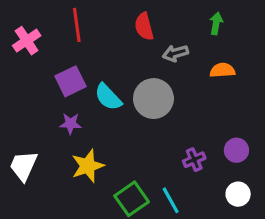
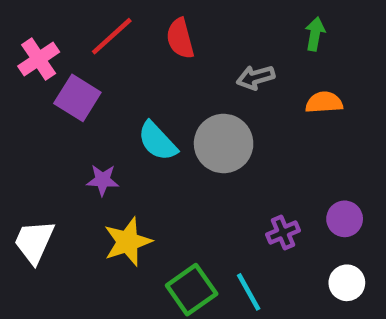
red line: (77, 25) -> (112, 36), turned 56
red semicircle: (144, 26) -> (180, 38), moved
purple square: (70, 81) -> (77, 98), moved, turned -32

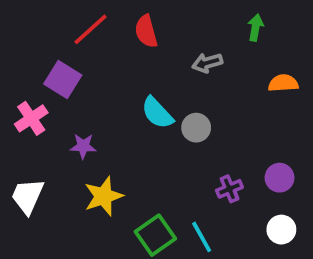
pink cross: (39, 59) -> (31, 118), moved
orange semicircle: (324, 102) -> (283, 83), moved
cyan semicircle: (157, 141) -> (157, 113), moved
gray circle: (224, 144) -> (196, 128), moved, size x0.6

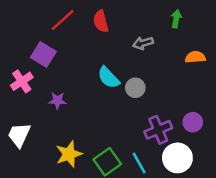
purple cross: (229, 189) -> (158, 130), size x1.5
yellow star: (103, 196) -> (69, 154), moved
white circle: (281, 230) -> (177, 158), moved, size x1.5

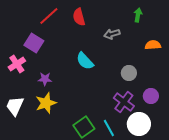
gray circle: (135, 88) -> (129, 73), moved
purple cross: (158, 130) -> (124, 102), turned -30
yellow star: (69, 154) -> (46, 103), moved

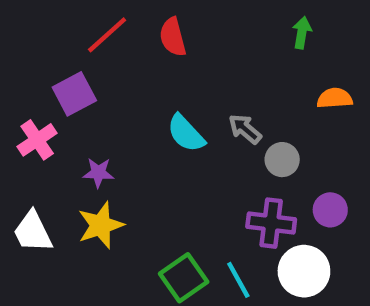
gray arrow: (112, 34) -> (245, 129), moved, turned 56
purple square: (34, 43) -> (74, 94), turned 30
purple cross: (124, 102) -> (271, 223), turned -30
white trapezoid: (15, 106) -> (33, 232), turned -50

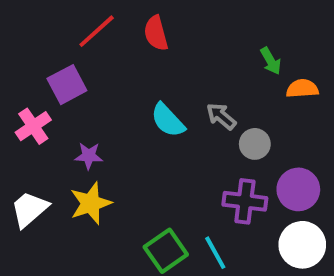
green arrow: (302, 33) -> (271, 61), moved, turned 140
purple circle: (330, 210) -> (298, 189), size x1.4
white trapezoid: (33, 232) -> (29, 209), turned 75
white circle: (304, 271) -> (302, 245), moved

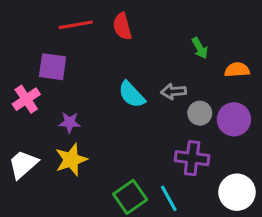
red line: (97, 31) -> (76, 25), turned 32
green arrow: (271, 61) -> (200, 48), moved
purple square: (67, 85) -> (53, 67), turned 36
gray arrow: (221, 116) -> (173, 91), turned -45
purple circle: (298, 189) -> (234, 119), moved

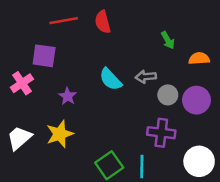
purple star: (70, 122) -> (68, 96), moved, turned 30
cyan line: (169, 198) -> (142, 167), turned 30

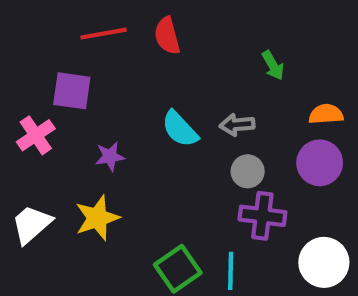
orange semicircle: (199, 58) -> (326, 114), moved
gray circle: (168, 95) -> (248, 171), moved
purple star: (68, 96) -> (110, 156), turned 30

